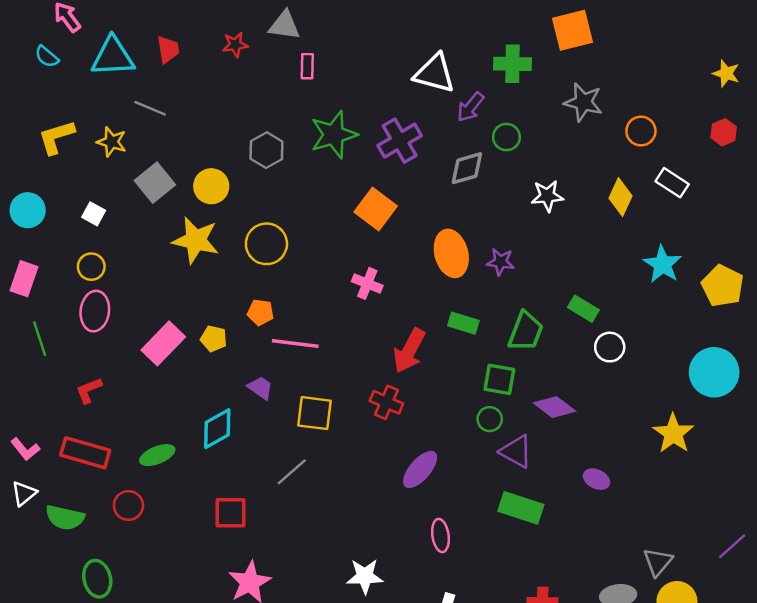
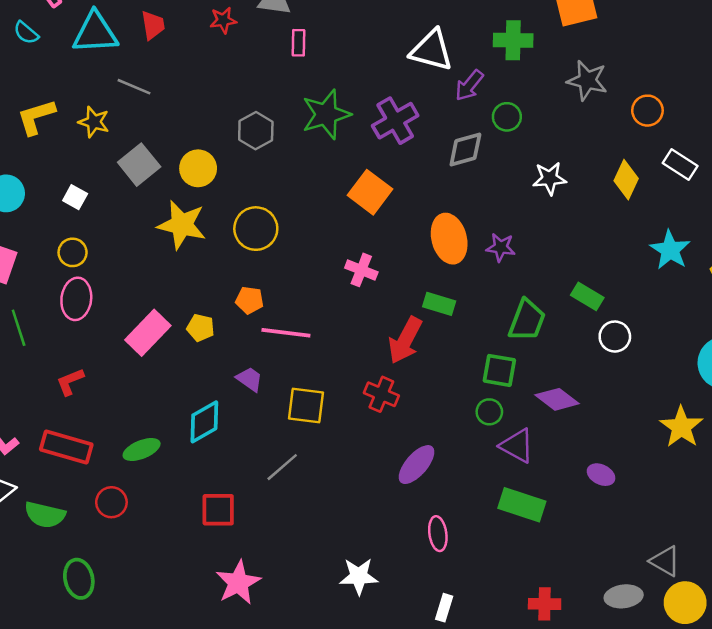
green rectangle: (463, 323) -> (439, 304), moved
gray triangle: (658, 562) -> (665, 561), turned -40

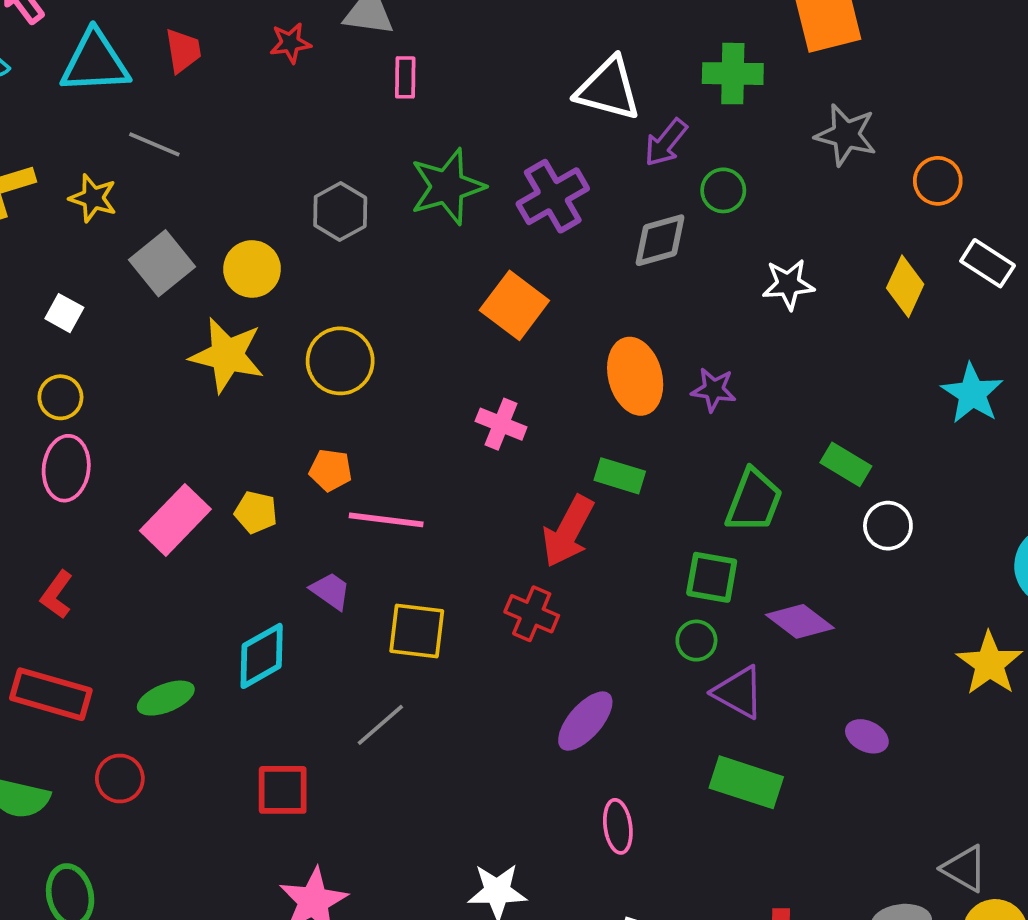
red L-shape: (70, 382) -> (57, 595), turned -32

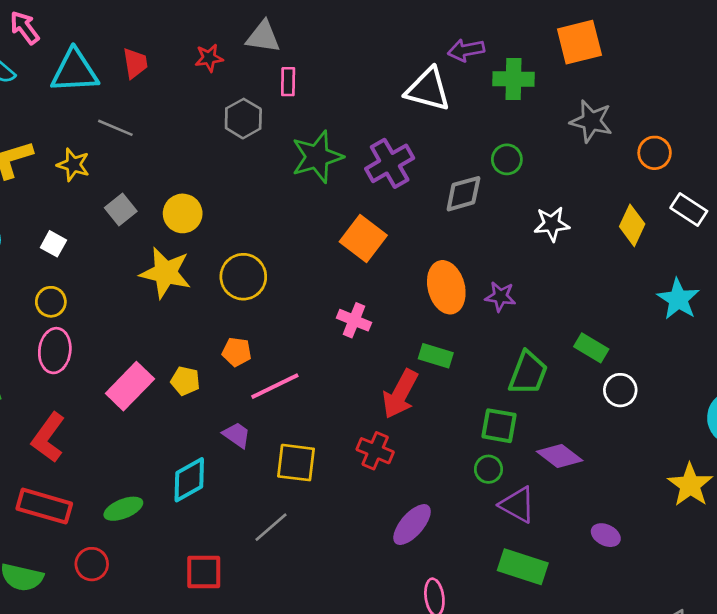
purple arrow: (666, 143) -> (466, 50), moved, turned 40
gray hexagon: (340, 212) -> (243, 119), moved
gray square: (162, 263) -> (121, 210), size x0.7
pink line: (386, 520) -> (275, 386), turned -33
red L-shape: (57, 595) -> (48, 438), size x1.5

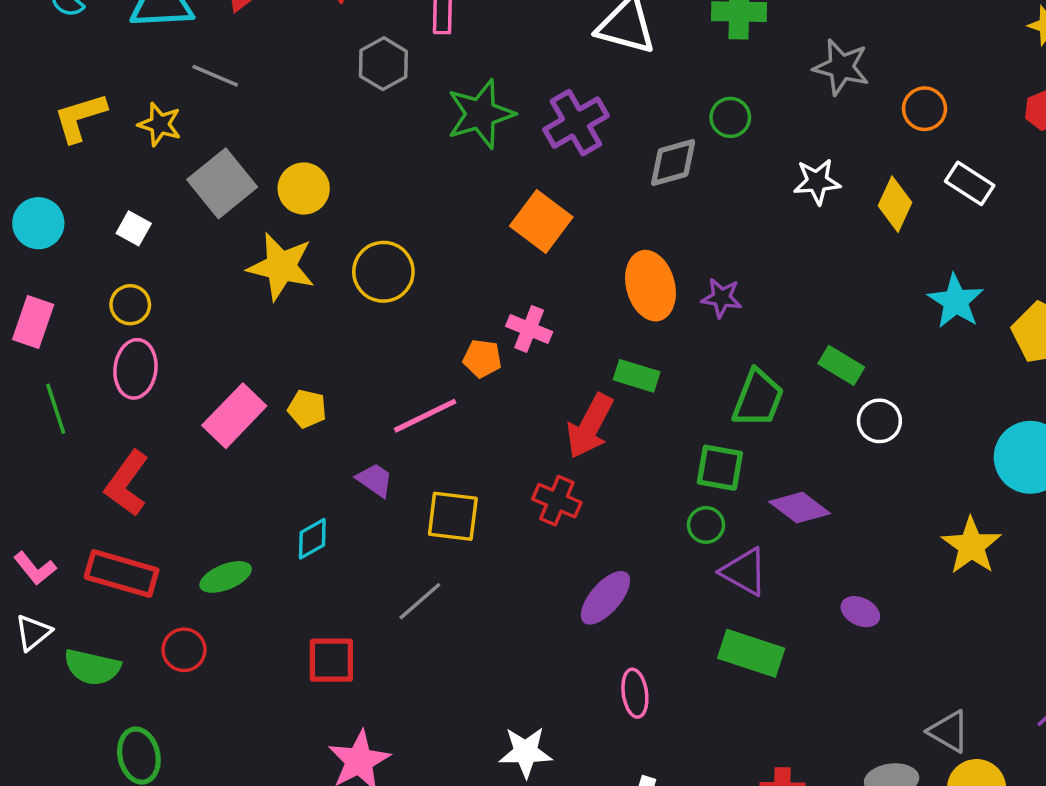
gray square: (121, 210) -> (222, 183), size x1.6
white star: (552, 224) -> (817, 182), moved
orange pentagon: (237, 352) -> (482, 358), moved
cyan diamond: (189, 480) -> (312, 539), size x0.7

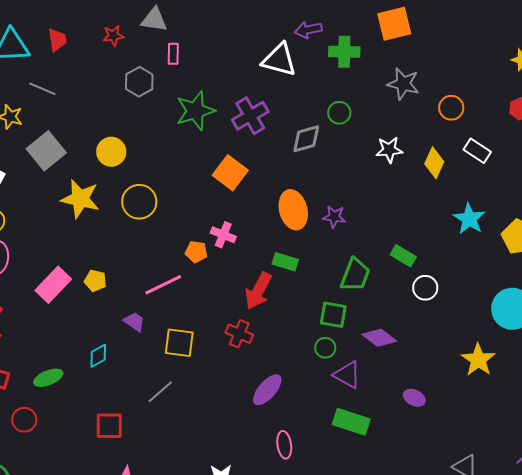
yellow circle: (304, 189) -> (111, 152), moved

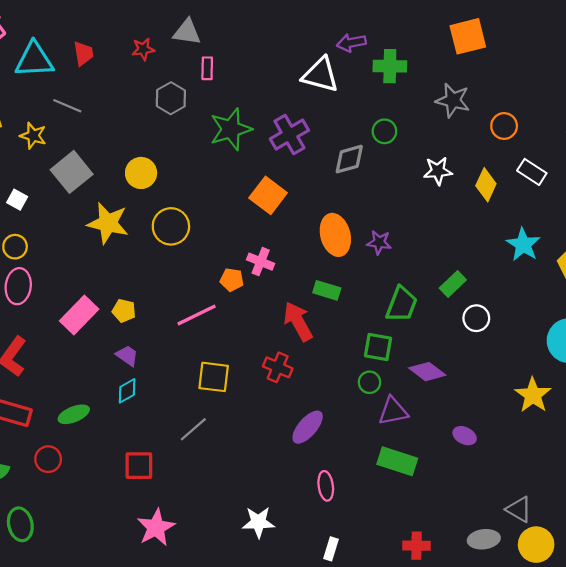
orange square: (394, 24) -> (468, 36), moved
green rectangle: (403, 256) -> (453, 284), turned -75
red arrow: (258, 291) -> (298, 321), turned 123
purple trapezoid: (134, 322) -> (127, 356), moved
purple triangle: (347, 375) -> (393, 411), turned -40

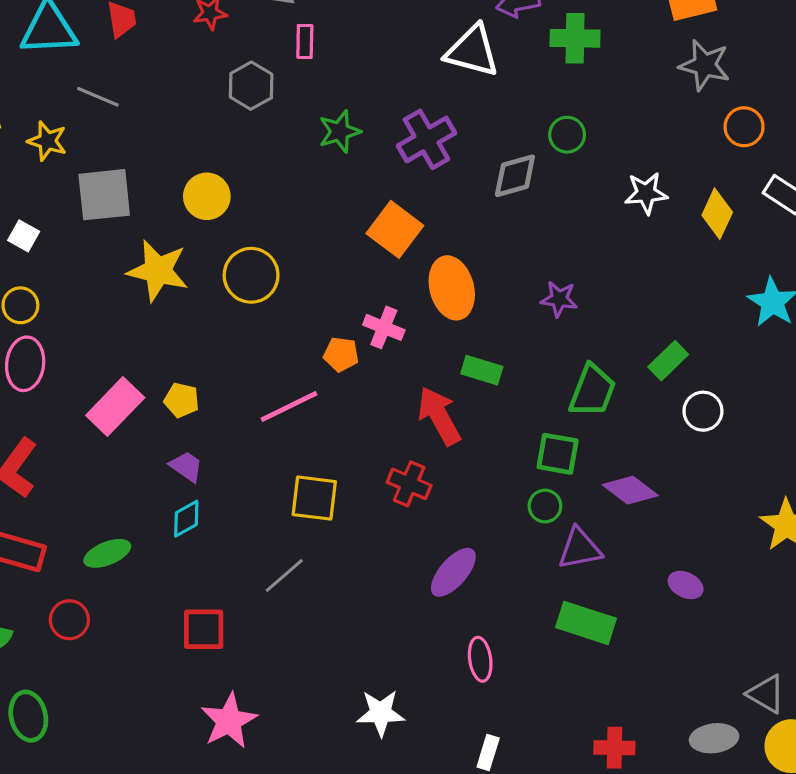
gray star: (453, 100) -> (705, 65), moved
green star: (231, 129) -> (340, 132), size x0.7
gray square: (72, 172) -> (104, 195), turned 33
orange ellipse: (335, 235) -> (452, 288), moved

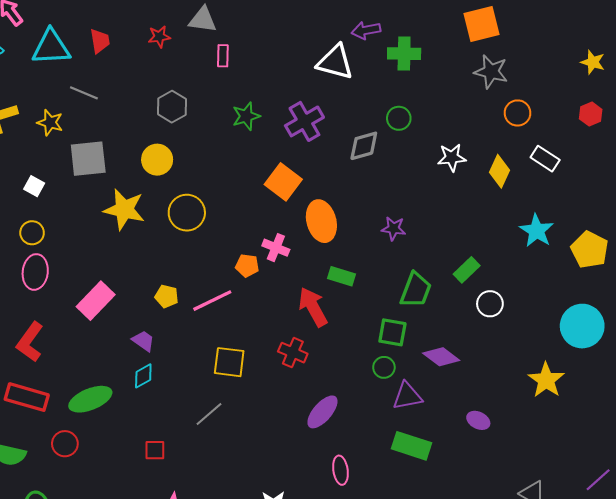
gray hexagon: (251, 86) -> (172, 107), moved
yellow pentagon: (182, 400) -> (167, 296), moved
green ellipse: (107, 553) -> (90, 399), size x1.4
red square: (204, 629) -> (155, 450), size x0.7

